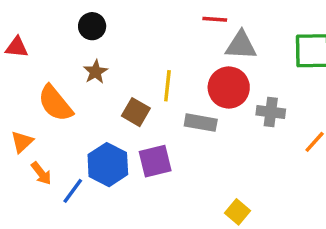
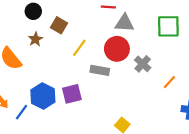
yellow line: (167, 86) -> (79, 48), turned 30
brown square: (136, 112) -> (59, 25), moved
gray cross: (271, 112) -> (143, 64), turned 35

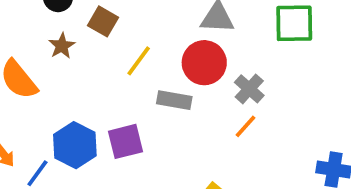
orange line: (169, 82) -> (245, 126), moved

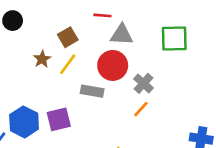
brown square: (103, 21) -> (68, 37), moved, turned 30
brown star: (62, 46) -> (42, 59), moved

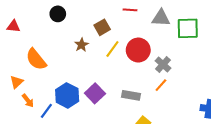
gray triangle: (122, 35) -> (161, 18), moved
yellow line: (68, 64) -> (112, 49), moved
gray rectangle: (92, 91) -> (131, 95), moved
purple square: (59, 119) -> (95, 93), turned -30

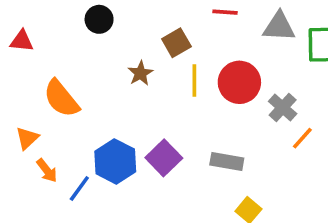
yellow line: (112, 49) -> (194, 81), turned -36
orange line: (161, 85) -> (302, 138), moved

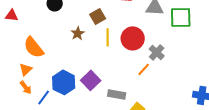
orange triangle: (27, 138) -> (26, 69), moved
orange line: (302, 138) -> (144, 69), moved
gray rectangle: (227, 161) -> (117, 94), moved

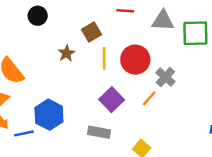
purple square: (91, 80) -> (112, 100), moved
gray rectangle: (117, 94) -> (99, 132), moved
blue line: (44, 97) -> (24, 133), turned 42

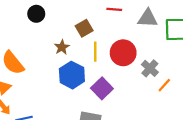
orange line: (149, 98) -> (164, 85), moved
blue hexagon: (49, 115) -> (72, 75), moved

